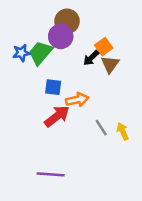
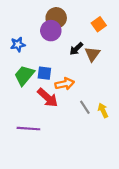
orange square: (104, 47) -> (99, 24), moved
green trapezoid: (40, 53) -> (24, 75), moved
red arrow: (57, 116) -> (48, 98), turned 80
purple line: (51, 174) -> (28, 129), moved

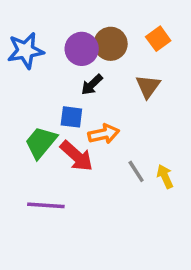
brown circle: (56, 18) -> (111, 44), moved
blue star: (18, 44) -> (26, 51), moved, size x1.5
black arrow: (76, 49) -> (92, 85), moved
green trapezoid: (24, 75) -> (41, 142), moved

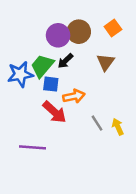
blue star: (26, 51) -> (20, 74), moved
green trapezoid: (41, 142) -> (42, 66), moved

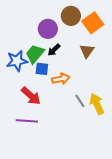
orange square: (113, 28) -> (93, 23), size x1.5
brown circle: (79, 32) -> (71, 16), moved
red arrow: (54, 112) -> (31, 96), moved
yellow arrow: (118, 127) -> (97, 104), size x1.5

